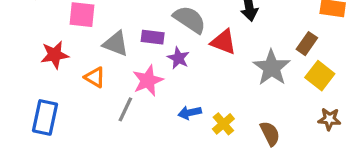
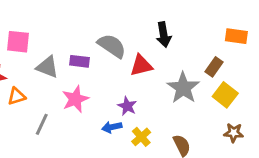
red triangle: (223, 42) -> (141, 65), turned -35
purple star: (178, 58) -> (127, 106), moved
orange triangle: (95, 77) -> (17, 96), moved, turned -48
gray line: (125, 109) -> (42, 124), moved

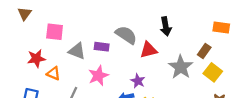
orange triangle: (17, 96) -> (53, 73), turned 40

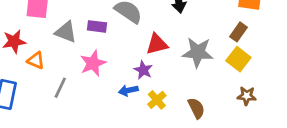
red triangle: (149, 50) -> (157, 44), moved
brown rectangle: (204, 51) -> (238, 32), moved
gray star: (181, 67) -> (198, 52), turned -30

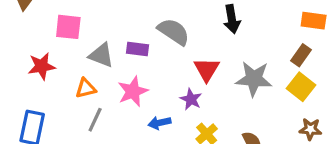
red triangle: (157, 44) -> (207, 69), turned -45
orange triangle: (36, 60) -> (86, 88), moved, turned -36
blue arrow: (128, 90) -> (160, 123), moved

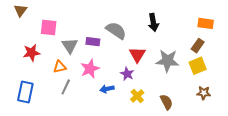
gray triangle: (101, 55) -> (70, 46), turned 36
yellow square: (301, 87) -> (198, 66), turned 30

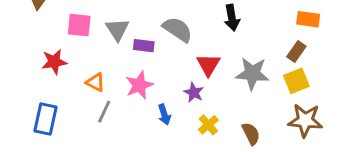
gray triangle: (70, 46) -> (117, 29), moved
orange triangle: (60, 67) -> (95, 82), turned 40
blue arrow: (107, 89) -> (164, 115), turned -96
brown star: (204, 93) -> (305, 120), size x1.6

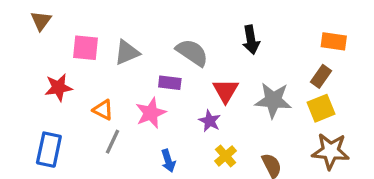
gray triangle: (117, 29) -> (127, 53), turned 40
purple rectangle: (144, 46) -> (170, 83), moved
blue arrow: (164, 115) -> (168, 161), moved

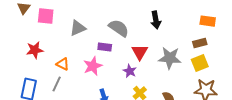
pink square: (86, 48) -> (46, 16), moved
brown rectangle: (321, 76) -> (200, 43), turned 40
gray line: (113, 142) -> (57, 84), moved

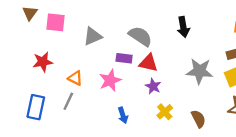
red triangle: (140, 52) -> (148, 63), moved, turned -48

